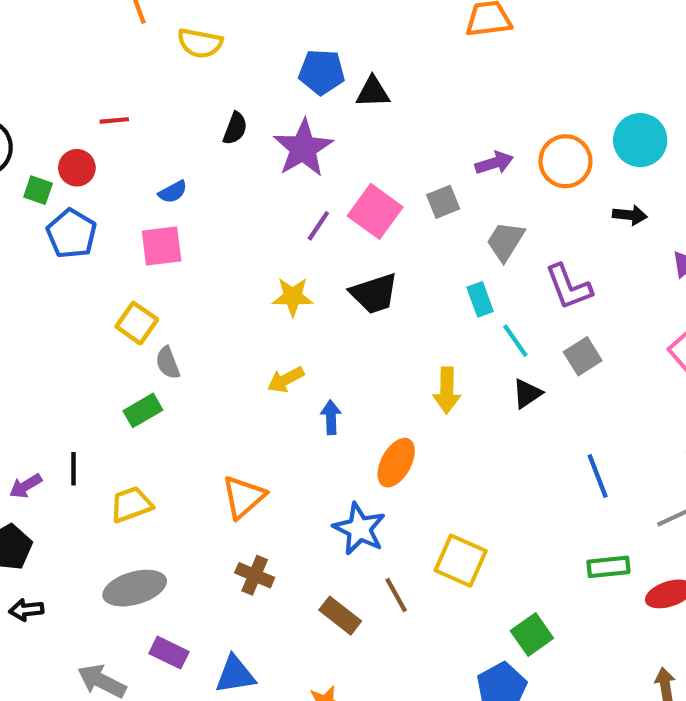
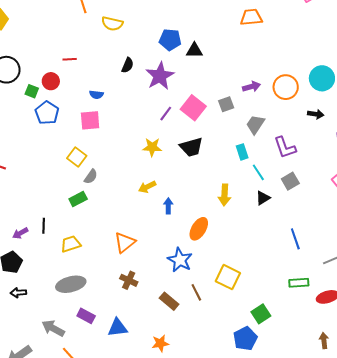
blue semicircle: (173, 192) -> (96, 95), turned 32
gray semicircle: (168, 363) -> (91, 177), turned -126

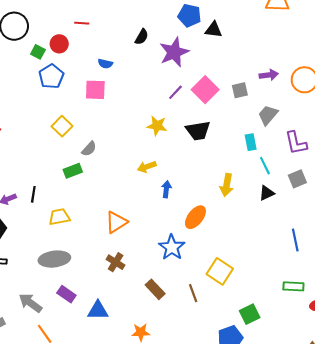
yellow square: (77, 157) -> (62, 126), moved
brown line: (196, 292) -> (193, 293), moved

